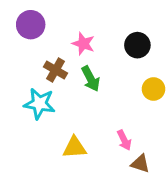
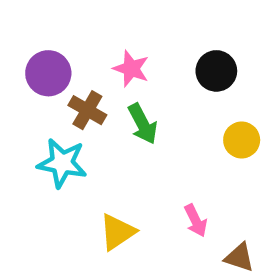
purple circle: (31, 25) -> (48, 73), moved
yellow triangle: (75, 147) -> (117, 232), turned -30
brown triangle: (140, 164) -> (239, 257), moved

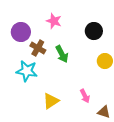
pink star: (131, 69) -> (54, 21), moved

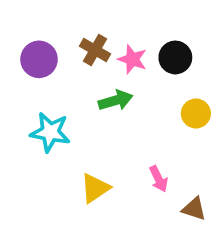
pink star: (54, 21) -> (132, 59), moved
brown cross: (38, 48) -> (95, 50), moved
green arrow: (62, 54) -> (116, 100), turned -78

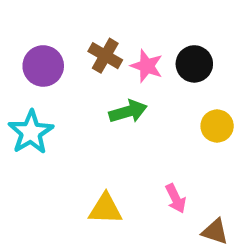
cyan star: (50, 132) -> (31, 132), moved, turned 30
yellow triangle: (95, 188) -> (105, 209), turned 36

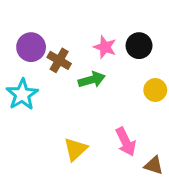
brown cross: (105, 56) -> (59, 60), moved
pink arrow: (176, 198) -> (126, 142), size x1.4
yellow triangle: (105, 209) -> (75, 149), turned -45

